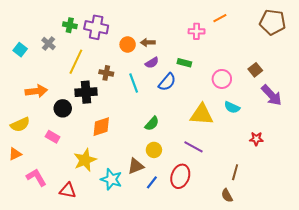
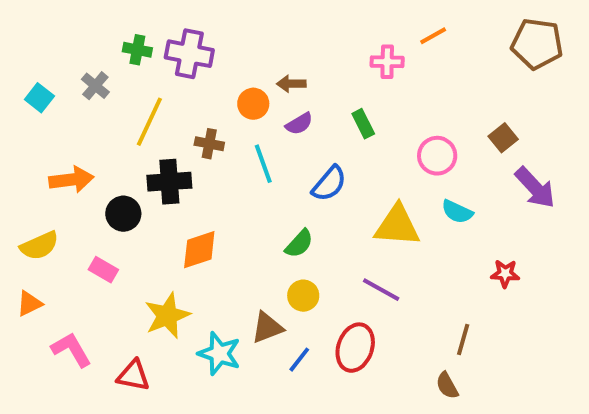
orange circle: (128, 44) -> (253, 104), moved
green rectangle: (184, 63) -> (363, 124), turned 48
blue semicircle: (167, 82) -> (329, 184), moved

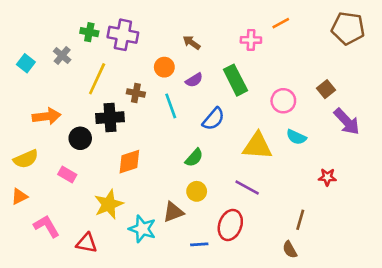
brown arrow: (291, 84) -> (191, 43), moved, turned 36
green rectangle: (363, 124) -> (235, 80), size x1.6
blue line: (299, 360) -> (199, 244), moved, turned 48

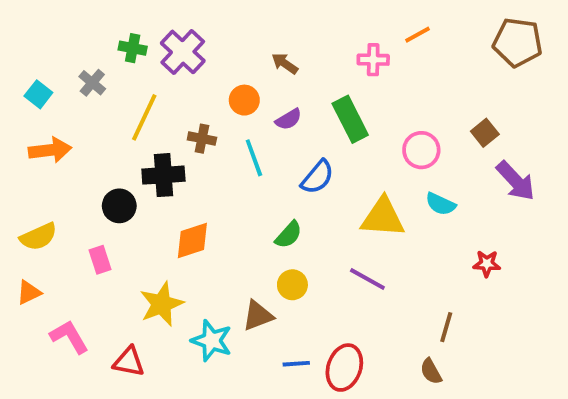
purple cross: (123, 35) -> (183, 52), turned 32
orange arrow: (47, 116) -> (50, 150), moved
pink rectangle: (67, 175) -> (100, 260), turned 42
red ellipse: (230, 225) -> (344, 368), moved

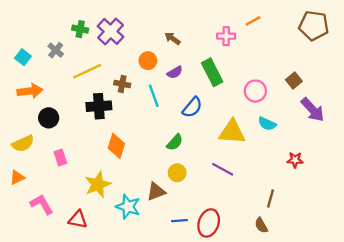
yellow line: (144, 117) -> (87, 71), turned 40
black circle: (119, 206) -> (49, 118), moved
orange diamond: (192, 241) -> (116, 146), turned -55

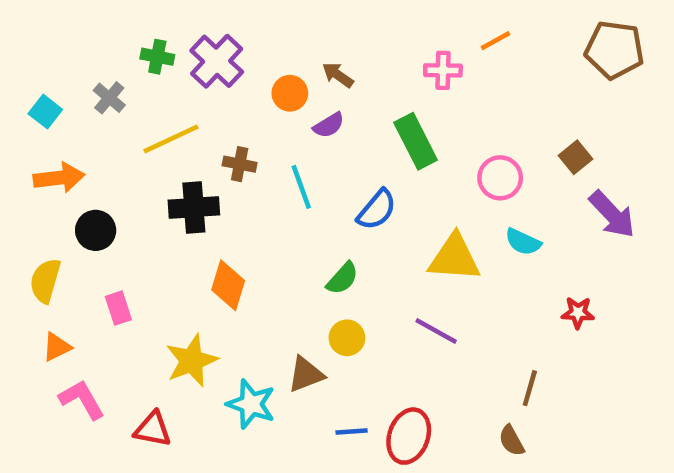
orange circle: (148, 61) -> (290, 93), moved
purple semicircle: (175, 72) -> (329, 125), moved
yellow semicircle: (23, 144) -> (45, 281), turned 130
orange triangle: (17, 177) -> (57, 347), moved

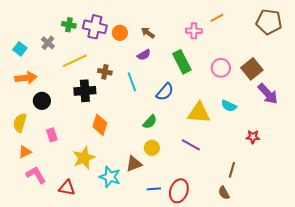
purple cross: (217, 61) -> (95, 27), turned -30
orange circle: (290, 93) -> (120, 33), moved
brown square: (576, 157) -> (252, 69), size x1.5
pink circle: (500, 178) -> (221, 68), moved

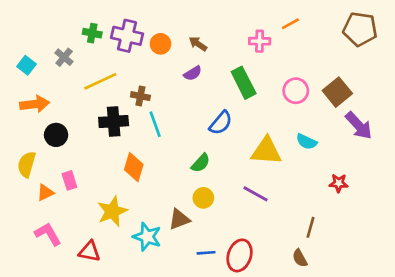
cyan line: (132, 82) -> (155, 124), moved
orange triangle: (25, 152) -> (45, 193), moved

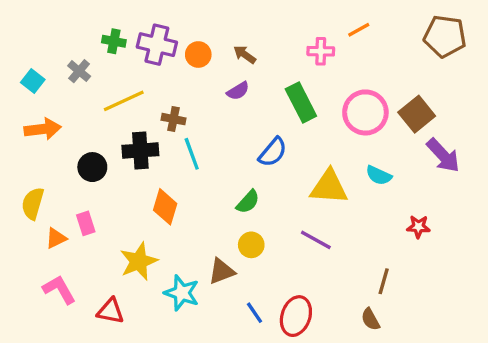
pink circle: (296, 91) -> (365, 112), size x1.4
black circle: (56, 135) -> (92, 167), moved
blue line: (206, 253) -> (255, 313), turned 60

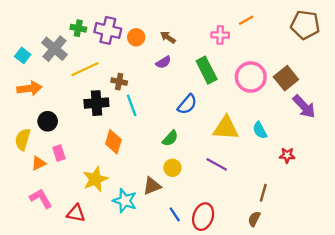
gray cross: (79, 71) -> (54, 49), size x1.6
black circle: (92, 167) -> (48, 121), moved
cyan semicircle: (379, 175) -> (260, 130), moved, turned 36
brown semicircle: (370, 319) -> (254, 219), turned 56

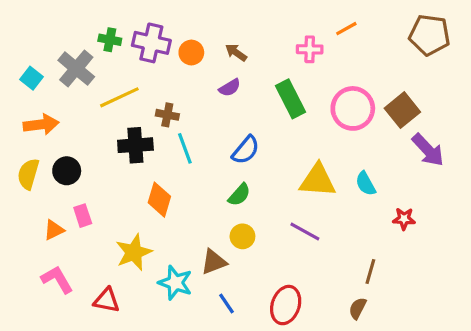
blue semicircle: (187, 104) -> (246, 150), moved
yellow semicircle: (23, 139) -> (28, 174), moved
blue line: (175, 214) -> (227, 303), moved

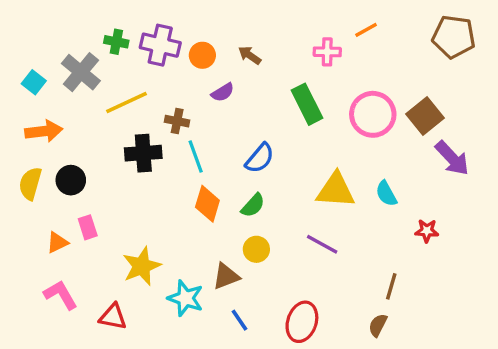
purple semicircle: (230, 88) -> (223, 92), moved
orange diamond: (159, 200) -> (207, 204), moved

